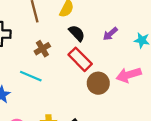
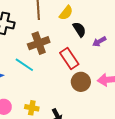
black semicircle: (77, 33) -> (79, 29), moved
brown cross: (42, 49) -> (39, 43), size x1.5

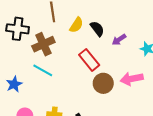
yellow semicircle: (66, 13) -> (76, 25), moved
brown cross: (39, 43) -> (43, 44), moved

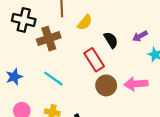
black semicircle: (97, 29) -> (111, 40), moved
purple arrow: (119, 40) -> (140, 36), moved
cyan line: (43, 70) -> (53, 79), moved

